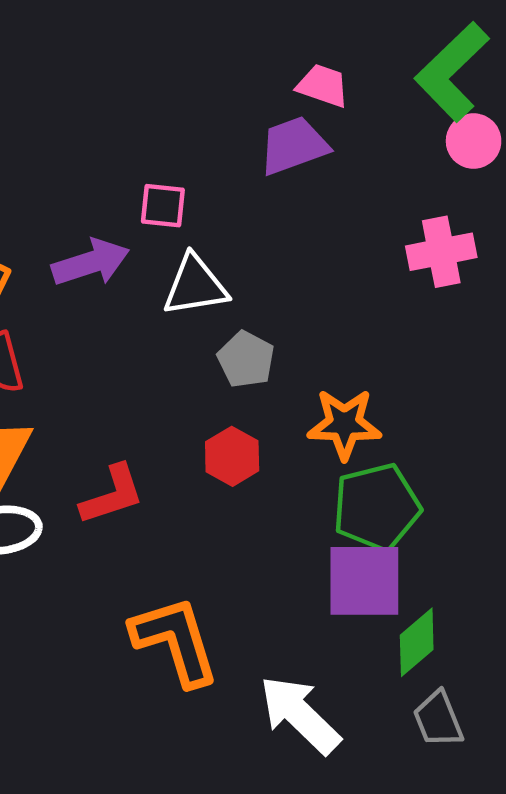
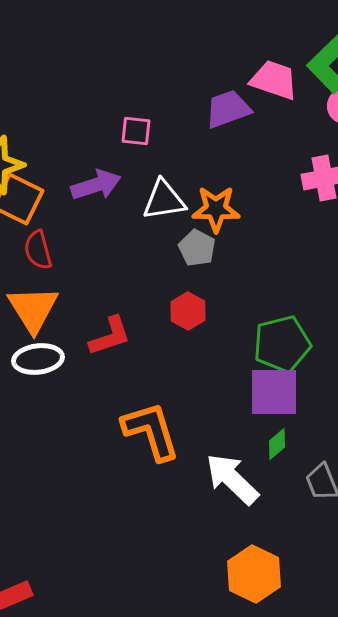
pink trapezoid: (323, 86) -> (274, 80), moved, size x1.4
pink square: (163, 206) -> (136, 131), moved
orange star: (344, 424) -> (216, 209), moved
green diamond: (417, 642) -> (277, 444), moved, size x0.7

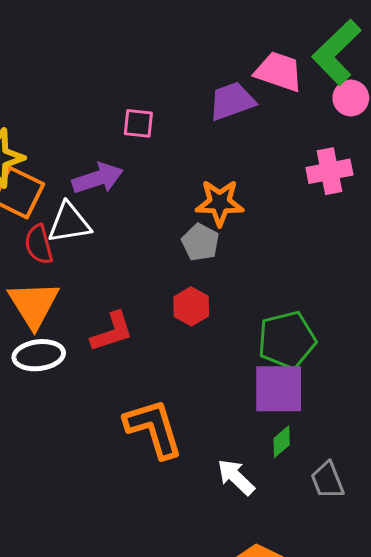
white triangle: (164, 200) -> (69, 223), moved
white arrow: (232, 479) -> (236, 477), size x0.7

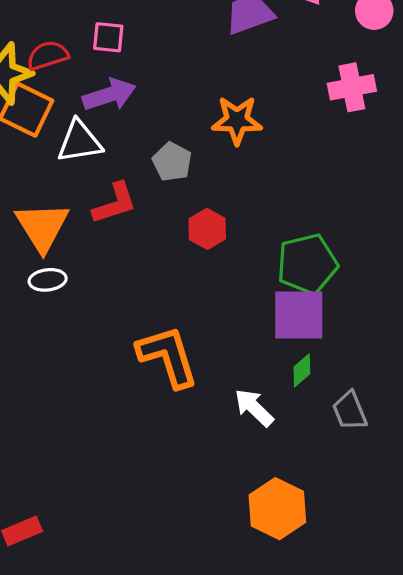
pink square: (138, 123) -> (108, 37), moved
gray pentagon: (200, 242) -> (172, 162), moved
red semicircle: (39, 244) -> (48, 55), moved, turned 87
red L-shape: (112, 332) -> (115, 203), moved
white ellipse: (39, 355) -> (48, 280), size x0.7

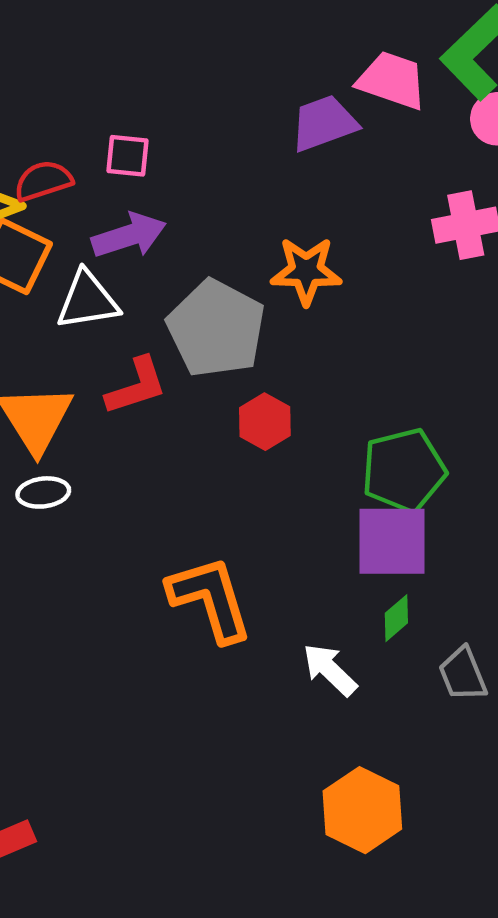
gray pentagon: (172, 162) -> (216, 329), size x1.8

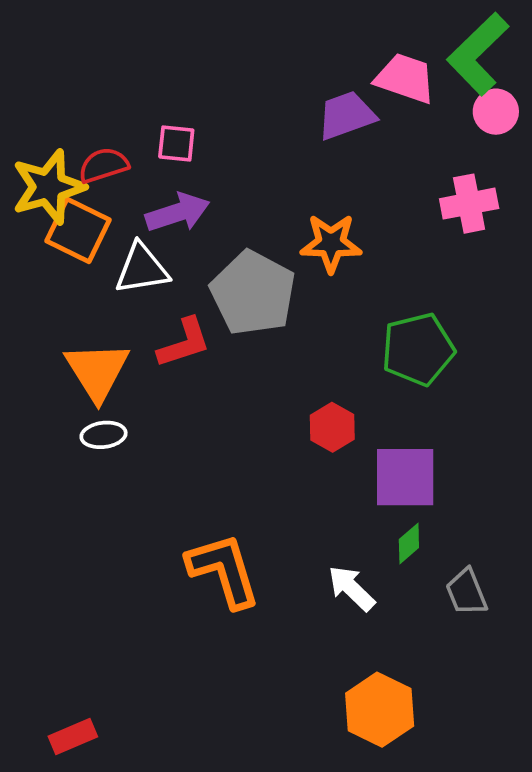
red hexagon: (265, 422) -> (332, 427), moved
green pentagon: (404, 470) -> (418, 349), moved
orange L-shape: (210, 599) -> (224, 570), moved

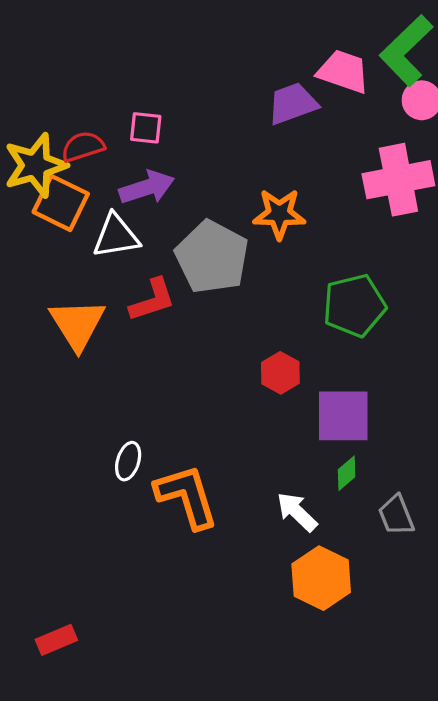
pink cross: (469, 204) -> (398, 180), size x1.4
white ellipse: (104, 435) -> (128, 461), moved, turned -66
orange hexagon: (380, 710) -> (321, 578), moved

